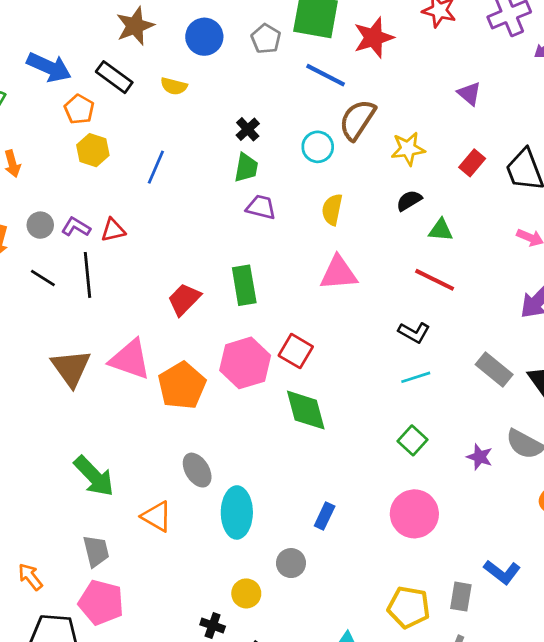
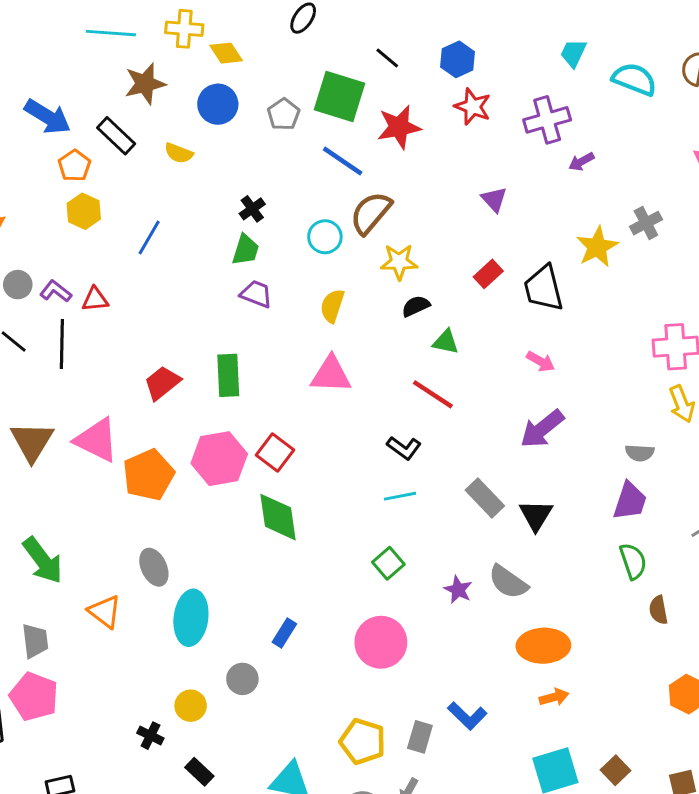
yellow star: (408, 149) -> (399, 262), moved

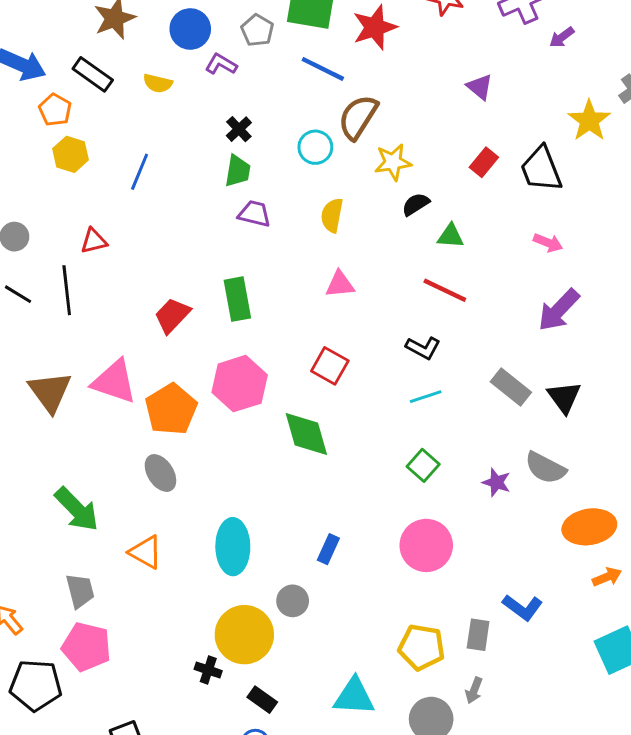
purple L-shape: (56, 291) -> (221, 64), moved
pink triangle: (331, 375) -> (340, 284), size x0.7
red square: (275, 453) -> (330, 366), moved
gray ellipse: (154, 567) -> (160, 473), moved
yellow circle: (191, 706) -> (244, 635), size x1.8

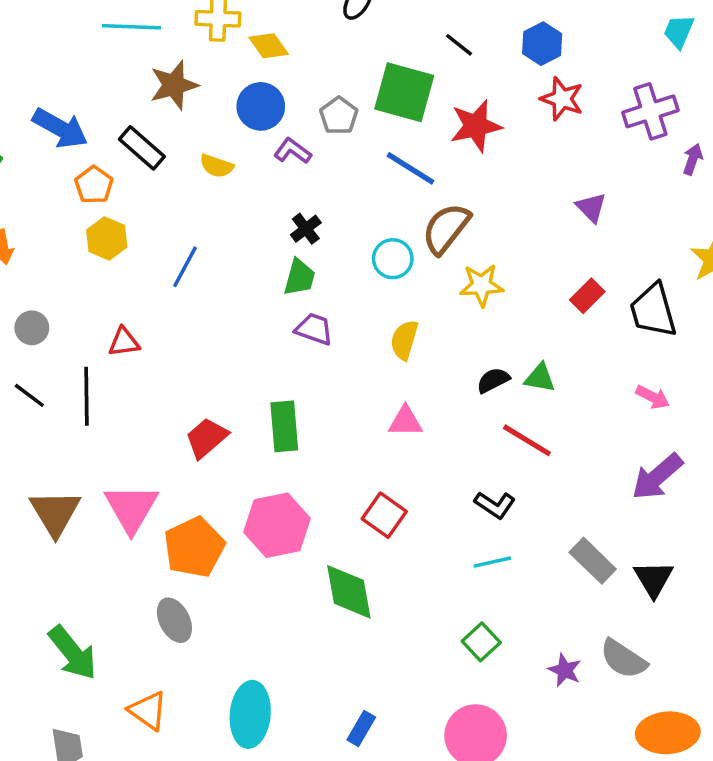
purple arrow: (562, 37) -> (693, 159), turned 140
black semicircle: (416, 204) -> (493, 380), moved
pink triangle: (114, 382) -> (131, 508), turned 36

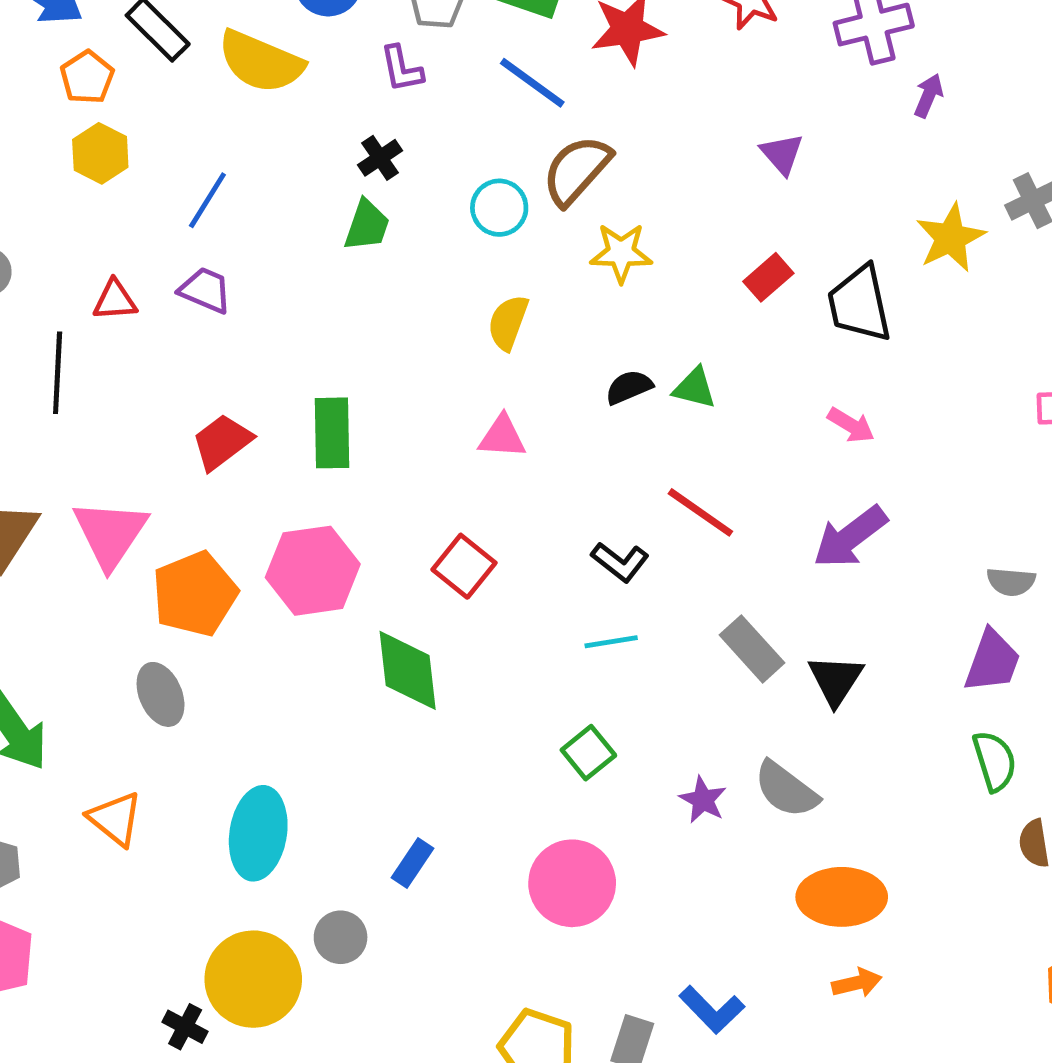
purple L-shape: (293, 151) -> (402, 69), moved, turned -141
yellow semicircle: (217, 166) -> (261, 62), size x1.8
purple trapezoid: (314, 329) -> (205, 290), moved
red line: (527, 440) -> (700, 512), moved

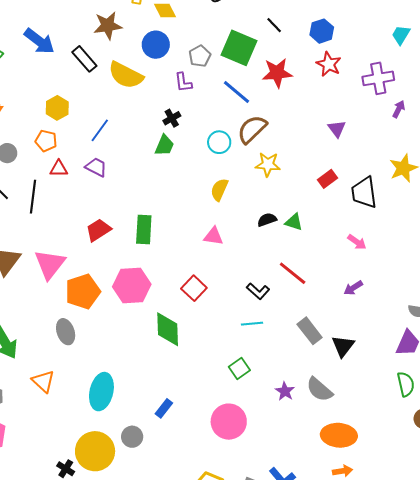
orange pentagon: (87, 77) -> (46, 141), moved, turned -30
purple arrow: (850, 537) -> (353, 288), size x0.6

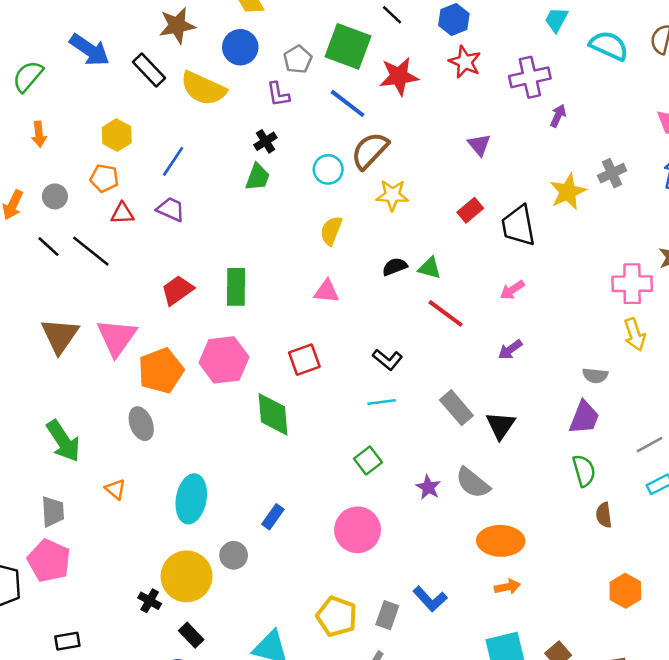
black line: (33, 197) -> (91, 251), turned -56
pink arrow: (357, 242) -> (512, 290), turned 114
red line: (293, 273) -> (446, 313), moved
red square: (194, 288) -> (304, 360), turned 30
orange triangle: (43, 381) -> (115, 489), size x0.7

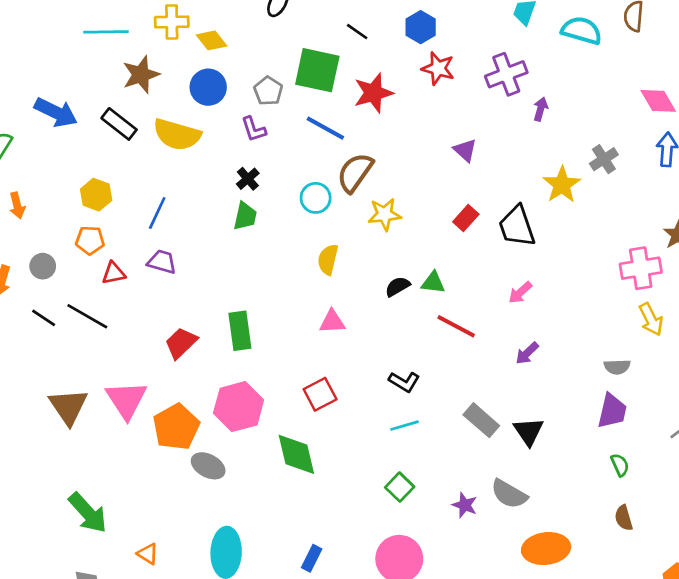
gray ellipse: (141, 424) -> (208, 466), moved, turned -32
green semicircle: (584, 471) -> (620, 465), size x0.7
brown semicircle: (604, 515) -> (624, 518), moved

